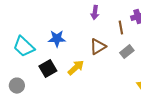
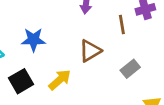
gray rectangle: (127, 52) -> (130, 69), moved

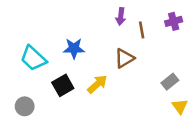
brown line: (122, 25) -> (142, 30), moved
gray rectangle: (130, 69) -> (170, 82), moved

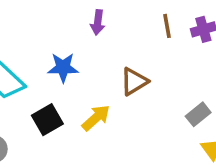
purple arrow: (121, 16) -> (98, 22), moved
brown line: (142, 30) -> (167, 26), moved

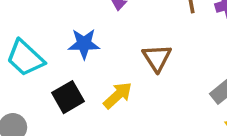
brown triangle: (134, 81) -> (157, 58), turned -32

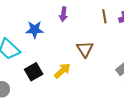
blue star: (84, 44) -> (35, 30), moved

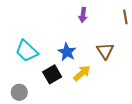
blue star: (35, 30) -> (67, 52), moved, turned 30

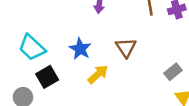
black square: (52, 74) -> (47, 77), moved

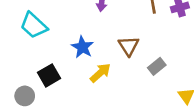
cyan trapezoid: (32, 48) -> (34, 25), moved
gray rectangle: (173, 72) -> (157, 66), moved

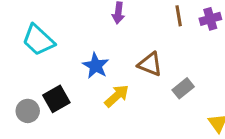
brown triangle: (129, 46) -> (150, 64), turned -35
gray circle: (25, 96) -> (28, 111), moved

